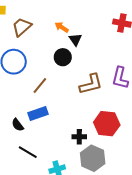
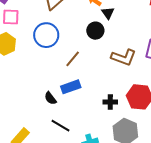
brown L-shape: (91, 84) -> (124, 57), turned 35
black cross: (79, 137) -> (110, 102), moved

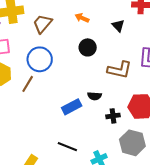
black triangle: (108, 13) -> (118, 26), moved
brown line: (73, 59) -> (28, 84), moved
black semicircle: (50, 98) -> (94, 96), moved, turned -40

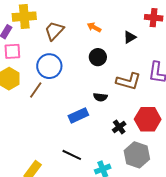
black triangle: (118, 26) -> (130, 37), turned 40
black semicircle: (94, 96) -> (100, 97), moved
black cross: (113, 116) -> (119, 127), turned -32

